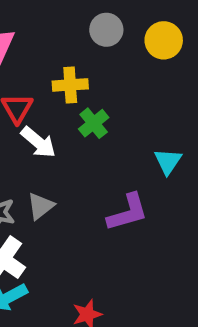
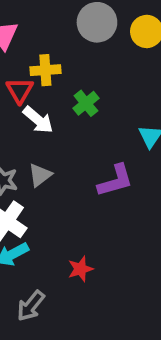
gray circle: (106, 30) -> (97, 22), size x1.4
yellow cross: (70, 85) -> (45, 70), moved

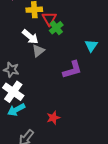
red triangle: (20, 90) -> (49, 19), moved
gray triangle: (40, 175) -> (38, 51), moved

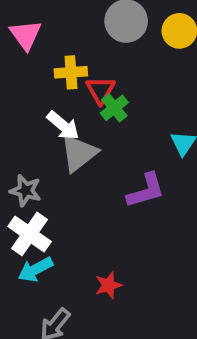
gray triangle: (38, 51) -> (79, 153), size x1.5

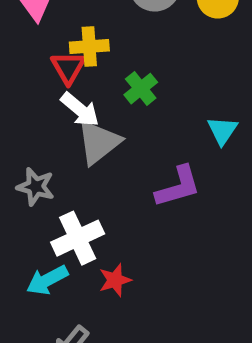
red triangle: (100, 90) -> (68, 68), moved
white cross: (30, 234) -> (78, 238), moved, turned 30
red star: (108, 285) -> (115, 280), moved

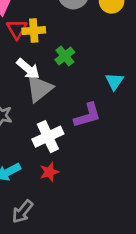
red triangle: (68, 68) -> (17, 29), moved
white cross: (78, 238) -> (48, 137), moved

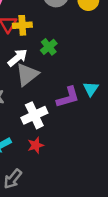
white arrow: (28, 69) -> (18, 58), turned -80
cyan triangle: (114, 81) -> (91, 89), moved

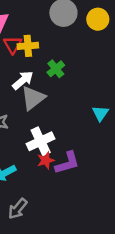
purple L-shape: (68, 97) -> (67, 163), moved
red star: (36, 145) -> (46, 160), moved

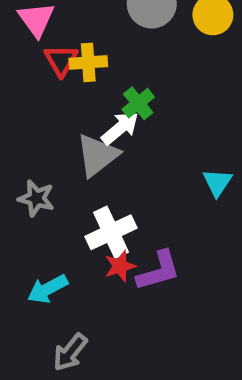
white arrow: (23, 80) -> (120, 128), moved

